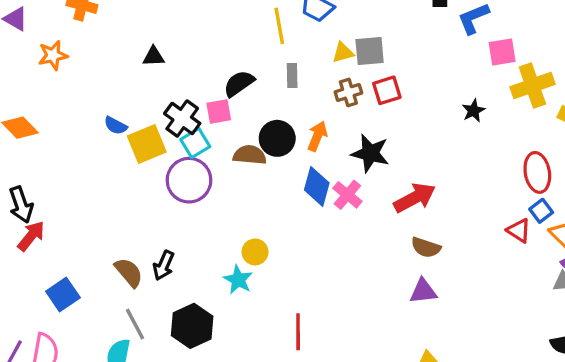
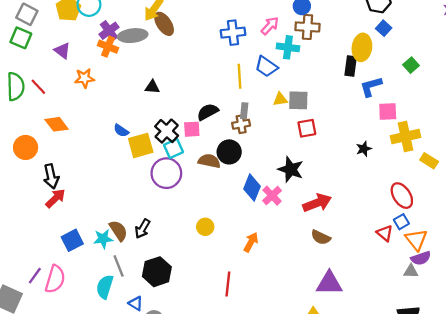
brown cross: (348, 92) -> (241, 124), moved
orange arrow: (317, 136) -> (251, 242), moved
red ellipse: (537, 172) -> (402, 196), turned -30
cyan star: (238, 280) -> (103, 239), moved, turned 30
purple triangle: (423, 291) -> (329, 283), moved, size x1.4

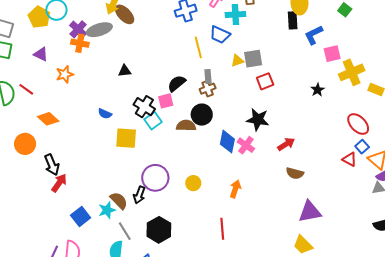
yellow square: (141, 145) -> (126, 138), moved, turned 30
purple circle: (166, 173) -> (155, 178), moved
red arrow: (317, 203) -> (286, 144), size x0.7

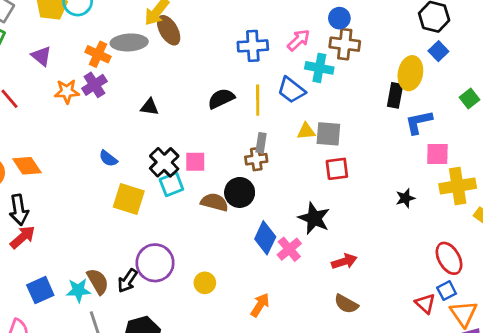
purple cross: (78, 29) -> (94, 85), moved
black semicircle: (177, 83) -> (221, 99), moved
orange diamond: (48, 119) -> (27, 166), moved

